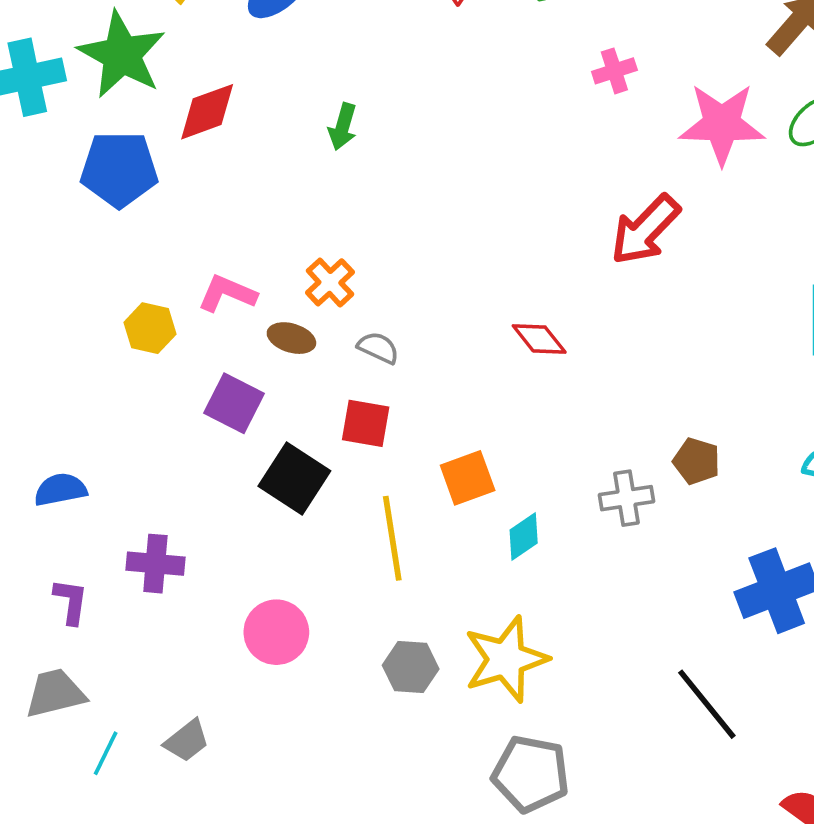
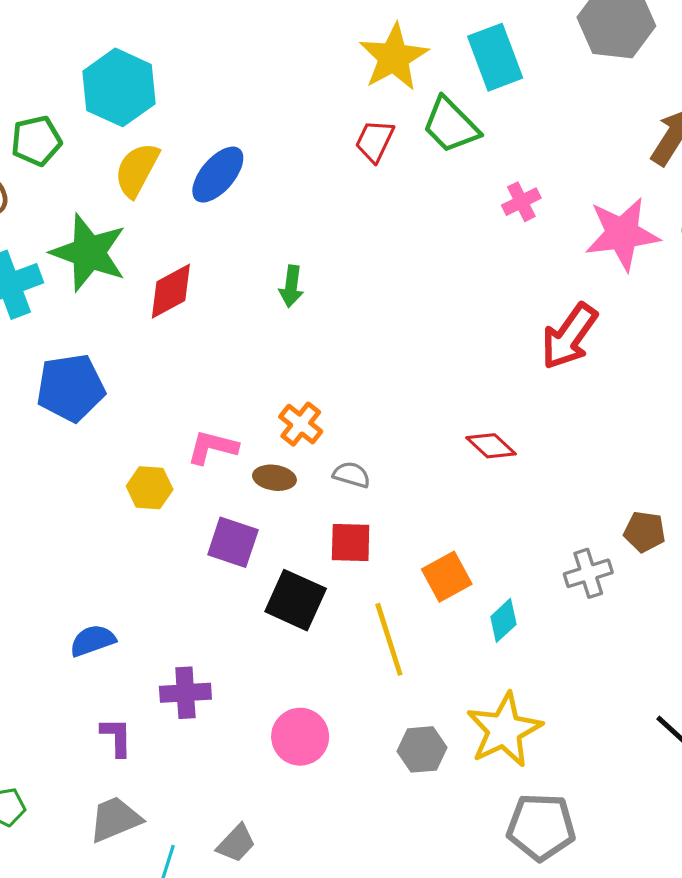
blue pentagon: (119, 169) -> (71, 388), moved

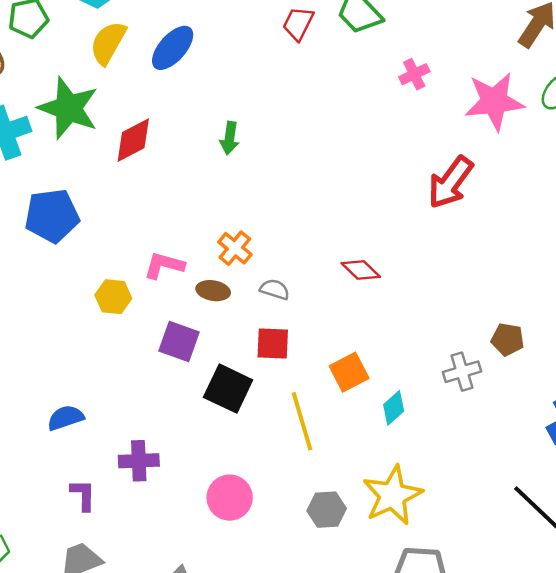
red diamond: (491, 446) -> (361, 270), moved

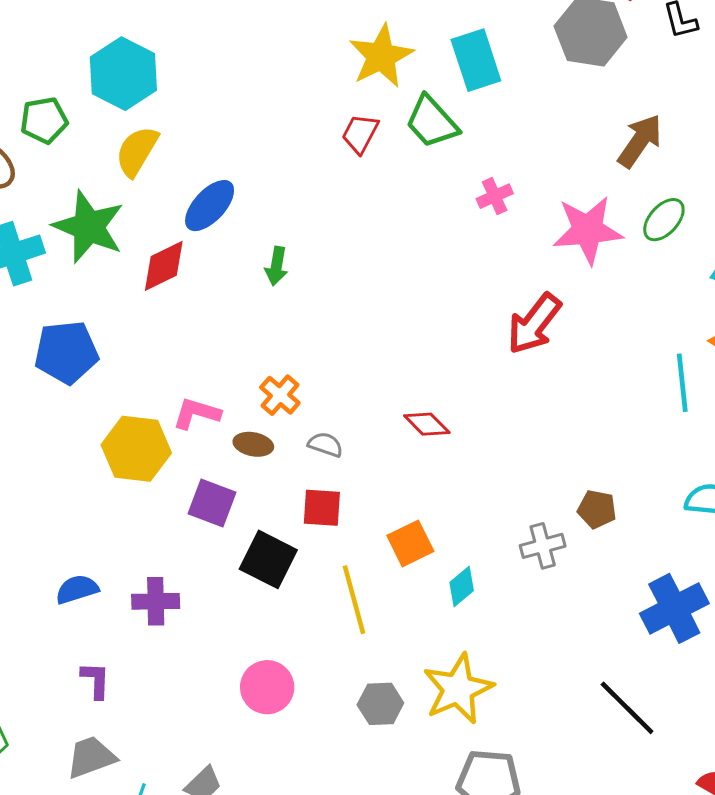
blue ellipse: (173, 48) -> (210, 206), moved
yellow hexagon: (113, 297) -> (136, 449), size x1.6
purple cross: (139, 461) -> (156, 601), moved

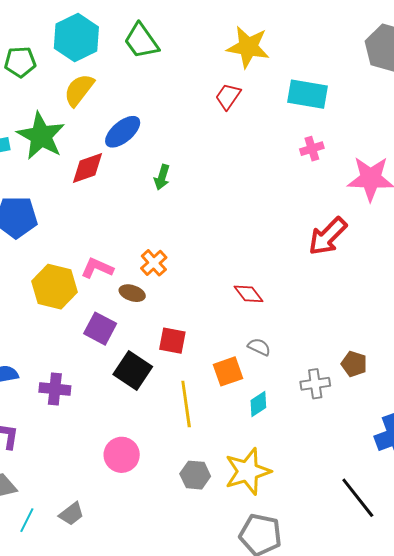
yellow star: (381, 56) -> (248, 47), turned 30
cyan rectangle: (476, 60) -> (307, 94), moved, turned -69
green trapezoid: (432, 122) -> (141, 41), moved
gray semicircle: (325, 445) -> (259, 347), moved

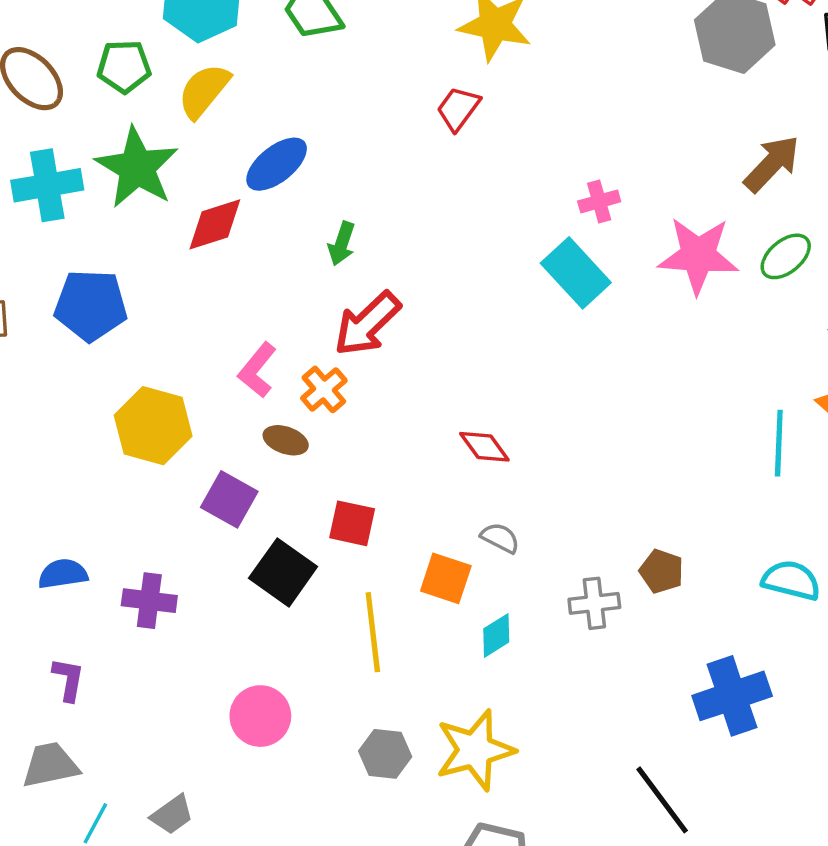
green pentagon: (20, 62) -> (124, 66), moved
cyan rectangle: (307, 94) -> (576, 273), moved, turned 36
red arrow: (328, 236) -> (367, 324), moved
pink L-shape: (97, 268) -> (257, 370), moved, turned -76
orange square: (228, 371) -> (446, 578), turned 36

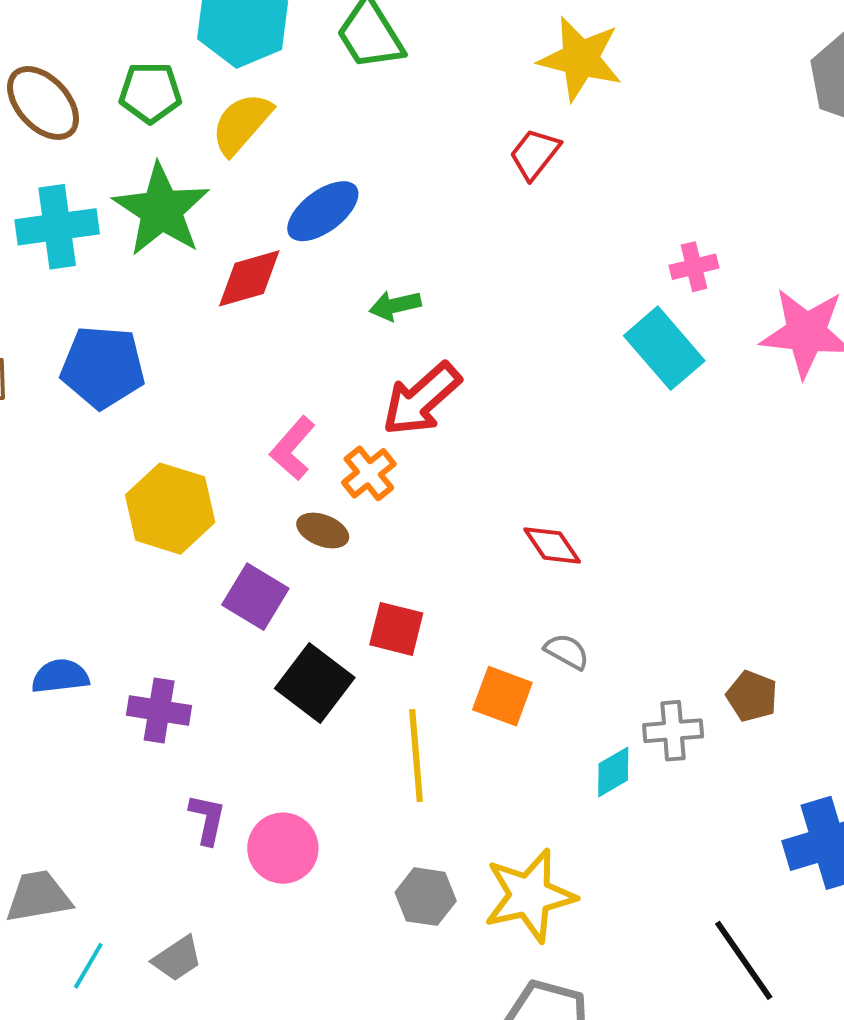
green arrow: (342, 244) -> (395, 305), turned 57
cyan diamond: (496, 635) -> (613, 772), moved
purple L-shape: (68, 679) -> (207, 819), moved

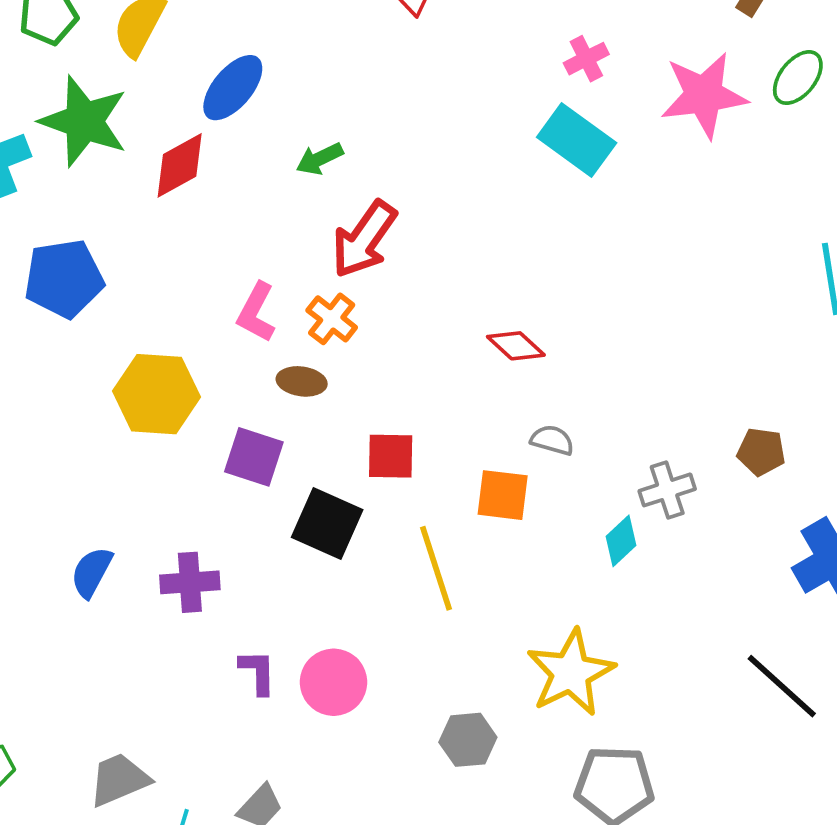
blue semicircle: (60, 676) -> (92, 572), turned -42
brown pentagon: (752, 696) -> (761, 452), moved
gray hexagon: (426, 897) -> (468, 740), moved

